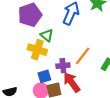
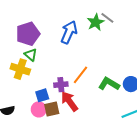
green triangle: (47, 35) -> (31, 55), moved
yellow cross: (37, 50) -> (20, 69), moved

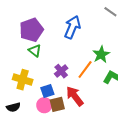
green star: (96, 22) -> (101, 54), moved
yellow cross: (20, 69) -> (23, 80), moved
purple cross: (61, 85) -> (61, 71), moved, turned -32

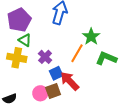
purple cross: (61, 71) -> (45, 57), moved
yellow cross: (23, 80) -> (17, 58), moved
blue square: (47, 91) -> (56, 73), moved

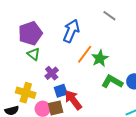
orange line: (77, 53) -> (85, 54), moved
yellow cross: (17, 58) -> (26, 93), moved

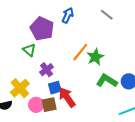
blue arrow: (71, 31) -> (68, 15), moved, size x0.7
purple pentagon: (30, 33) -> (42, 29), moved, turned -30
yellow cross: (26, 93) -> (20, 88), turned 30

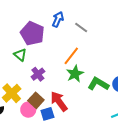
gray line: (107, 15) -> (81, 28), moved
green star: (95, 57) -> (75, 74), moved
blue square: (55, 88) -> (47, 114), moved
brown square: (49, 105) -> (36, 100), moved, turned -35

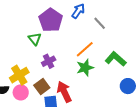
green L-shape: (98, 84) -> (116, 59), moved
pink circle: (28, 110) -> (21, 92), moved

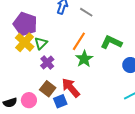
purple pentagon: (51, 20) -> (25, 24), moved
green triangle: (35, 39) -> (41, 43), moved, turned 40
yellow cross: (19, 75) -> (25, 42), moved

